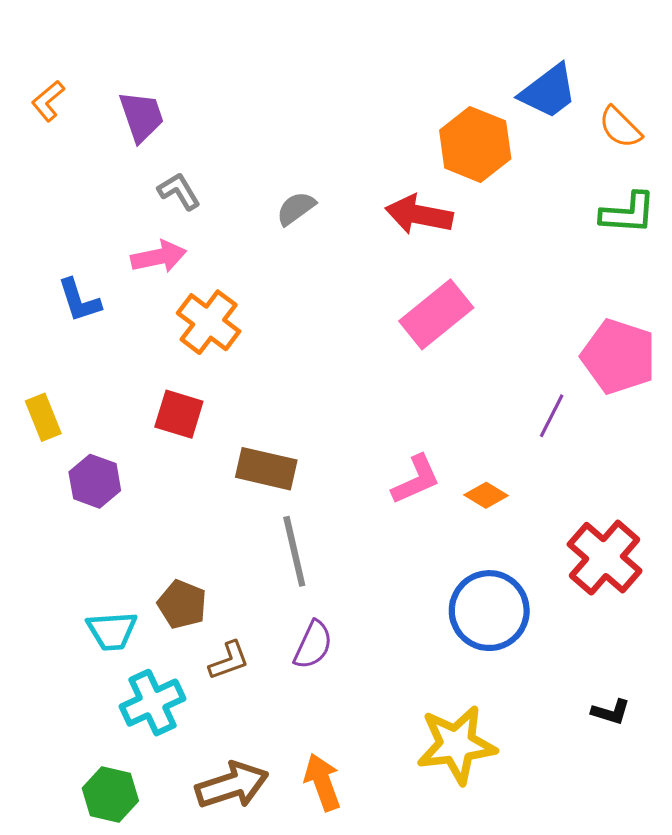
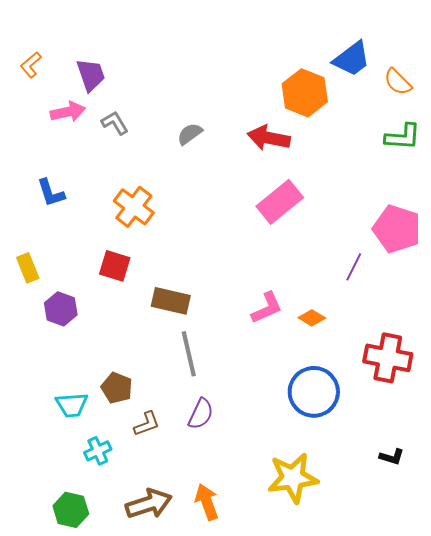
pink arrow: (159, 257) -> (68, 112), moved
red cross: (605, 558) -> (388, 358), turned -30
cyan cross: (152, 703) -> (98, 451), size x0.7

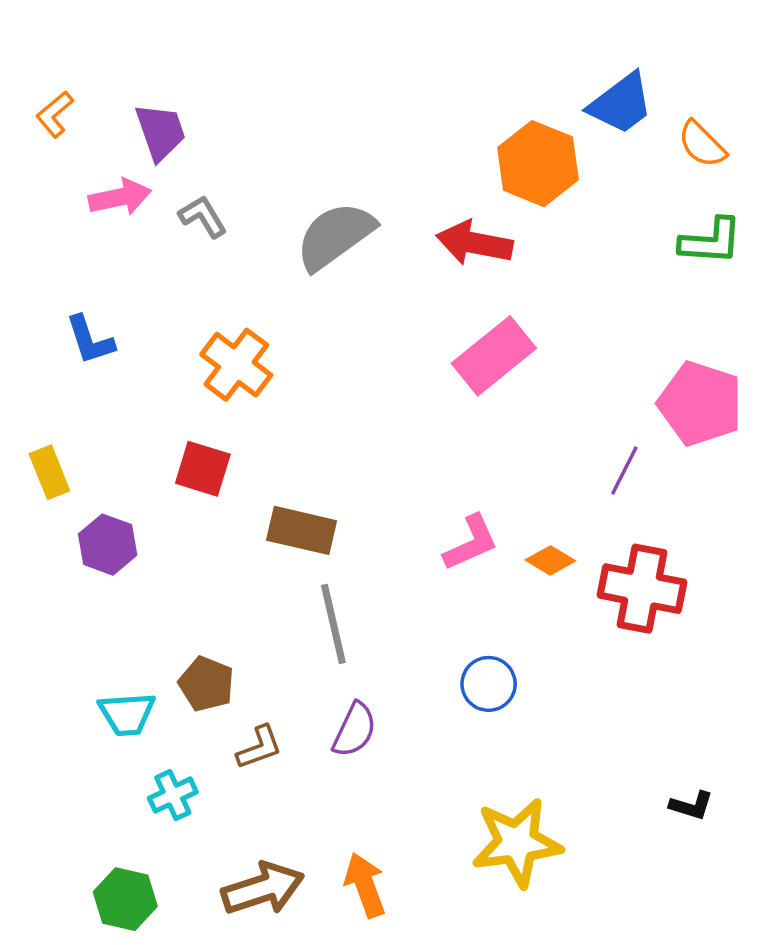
gray semicircle: (190, 134) -> (335, 236), size x1.8
red cross: (388, 358) -> (642, 589), moved
blue circle: (314, 392) -> (489, 684), moved, size x0.6

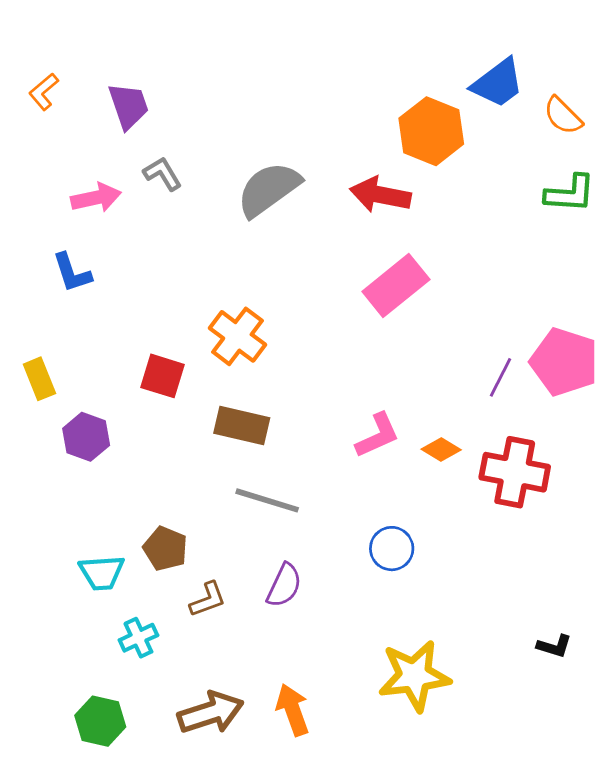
pink arrow: (120, 197) -> (96, 198), moved
orange cross: (236, 365) -> (237, 336), moved
pink pentagon: (700, 403) -> (564, 362), moved
gray line: (333, 624) -> (267, 500), turned -60

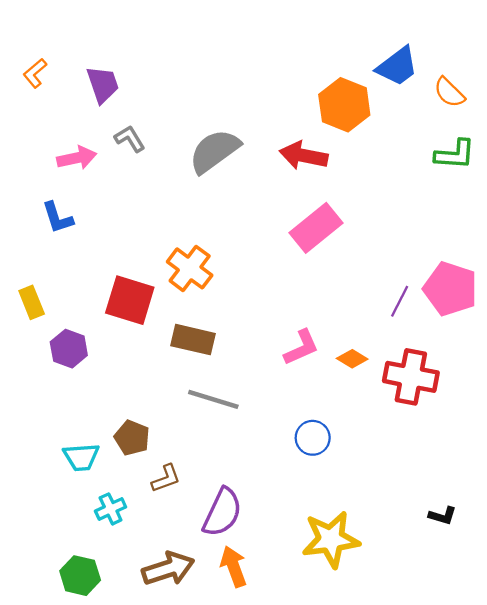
red square: (163, 376) -> (130, 300), size x1.4
purple semicircle: (284, 585) -> (222, 512), moved, size x1.4

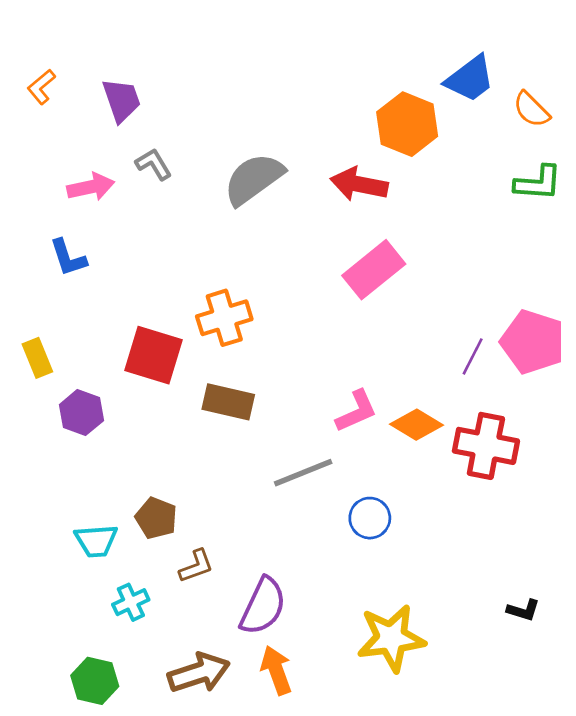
orange cross: (190, 268) -> (224, 318), turned 36
orange diamond: (352, 359) -> (417, 425), size x1.4
gray line: (213, 399) -> (303, 473), moved, turned -39

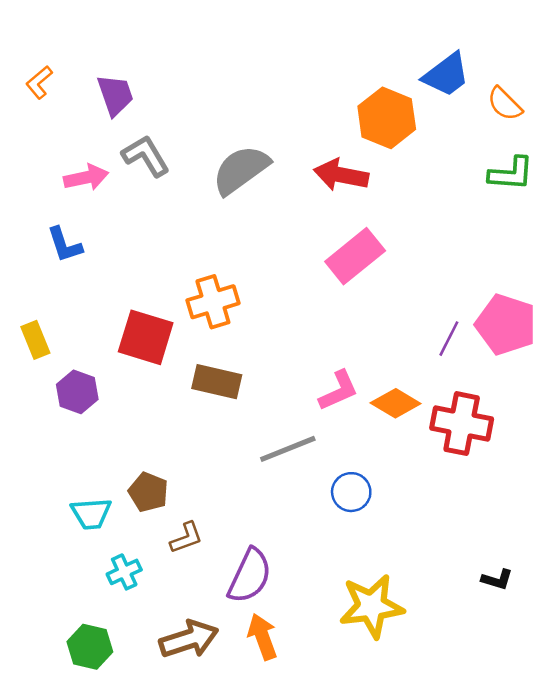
gray L-shape: (154, 164) -> (146, 156), size x1.4

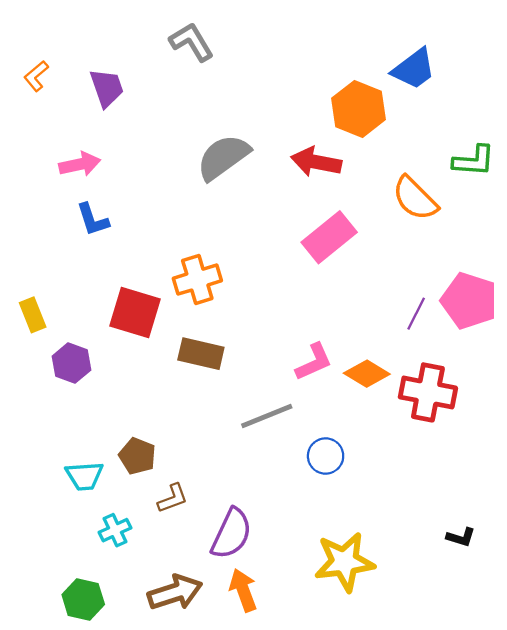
orange semicircle: (505, 104) -> (415, 198), moved, size x1.4
gray L-shape: (146, 156) -> (191, 42), moved
blue L-shape: (65, 245) -> (93, 220), moved

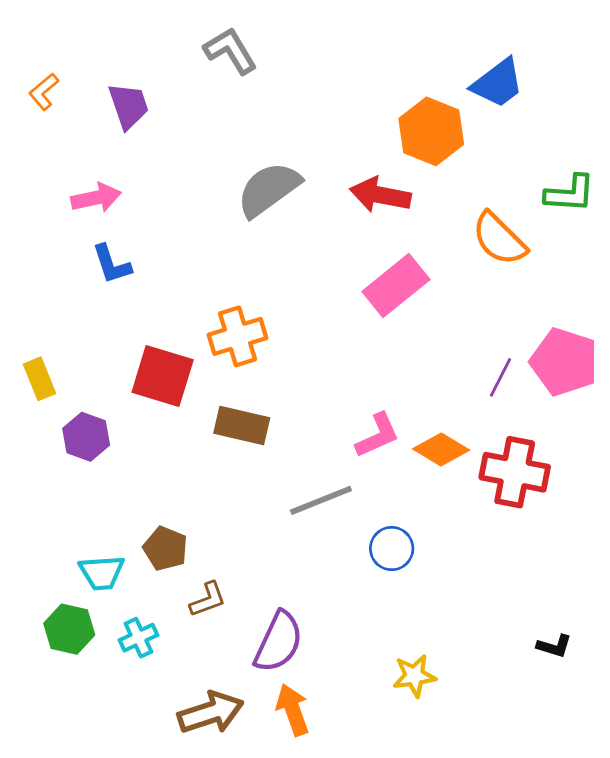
yellow star: (344, 562) -> (414, 676), size x0.6
green hexagon: (83, 600) -> (69, 629), moved

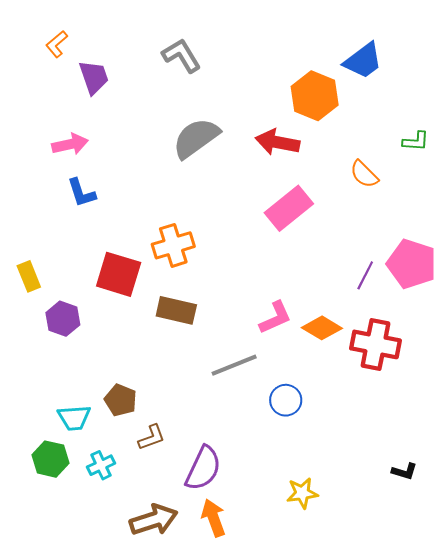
gray L-shape: (230, 51) -> (182, 56), moved
orange L-shape: (44, 92) -> (57, 44), moved
green L-shape: (570, 194) -> (416, 141), size x0.7
orange semicircle: (499, 239) -> (364, 174), size x0.7

